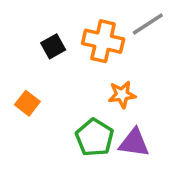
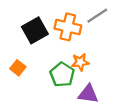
black square: (53, 46) -> (35, 30), size x1.6
green pentagon: (94, 138) -> (62, 75), moved

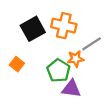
gray line: (97, 16) -> (92, 44), moved
purple triangle: (88, 94) -> (71, 89), moved

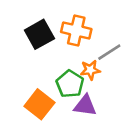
orange square: (17, 64) -> (39, 104), moved, size x1.6

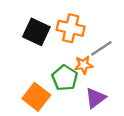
black square: (39, 34) -> (36, 32), turned -36
purple triangle: (85, 106) -> (95, 98), moved, turned -45

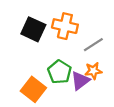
orange star: (84, 65) -> (93, 71), moved
purple triangle: (95, 98) -> (80, 81), moved

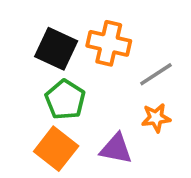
green pentagon: (60, 72) -> (65, 100), moved
purple triangle: (80, 81) -> (116, 149), moved, turned 48

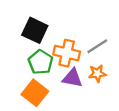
orange cross: (109, 43) -> (67, 53), moved
purple triangle: (116, 149) -> (72, 78), moved

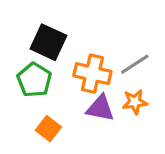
green pentagon: (41, 62) -> (34, 80), moved
orange square: (35, 93) -> (48, 129), size x0.7

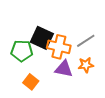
black square: (48, 42) -> (42, 38), moved
green pentagon: (34, 80) -> (22, 51), turned -30

